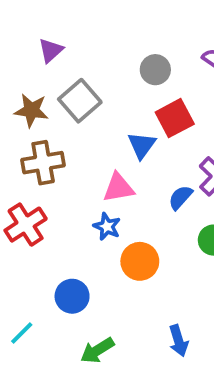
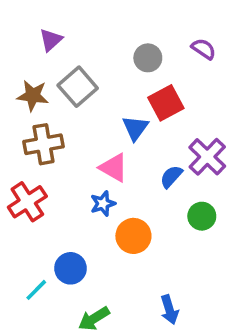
pink triangle: (119, 188) -> (114, 168), turned 40
blue star: (107, 226) -> (103, 204), turned 30
cyan line: (22, 333) -> (36, 290), moved

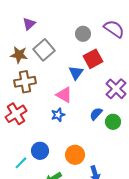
purple semicircle: (204, 49) -> (114, 29), size x1.5
blue semicircle: (171, 177) -> (96, 114), moved
orange circle: (133, 236) -> (75, 155), moved

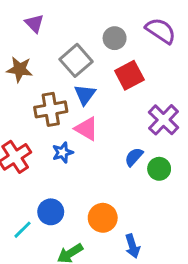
purple triangle: (29, 24) -> (34, 23), turned -32
gray square: (44, 50) -> (76, 60), moved
blue triangle: (76, 73) -> (85, 95), moved
brown cross: (25, 82) -> (51, 109), moved
blue star: (58, 115) -> (63, 152), moved

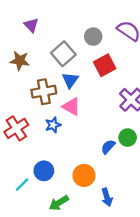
blue semicircle: (134, 157) -> (108, 147), moved

